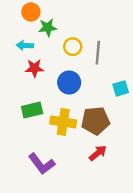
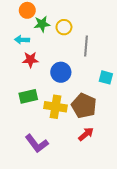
yellow circle: (73, 47) -> (64, 27), moved
cyan square: (121, 88) -> (106, 77), turned 32
brown pentagon: (95, 121) -> (84, 106), turned 30

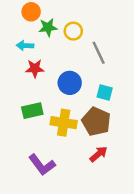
gray line: (86, 46) -> (99, 53), turned -30
cyan square: (106, 77) -> (105, 93), moved

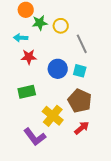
cyan square: (105, 93) -> (80, 71), moved
yellow cross: (64, 123) -> (53, 116), moved, turned 30

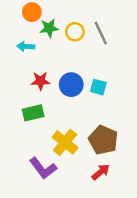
gray line: (82, 44) -> (101, 33), moved
red star: (29, 57) -> (41, 81), moved
brown pentagon: (80, 101) -> (103, 140), moved
red arrow: (82, 128) -> (101, 172), moved

